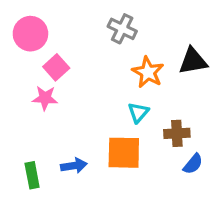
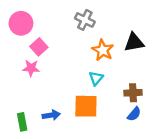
brown cross: (177, 133) -> (133, 93), moved

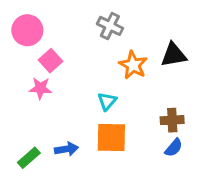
cyan triangle: (96, 78) -> (107, 101), moved
green rectangle: (22, 122) -> (29, 158), turned 60

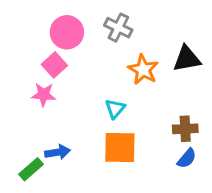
pink circle: (27, 30) -> (67, 32), moved
blue arrow: (66, 149) -> (58, 152), moved

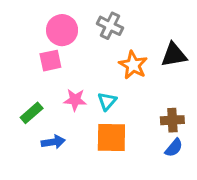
pink square: (54, 65) -> (50, 61), turned 30
pink star: (44, 95) -> (75, 100), moved
green rectangle: (31, 169) -> (32, 113), moved

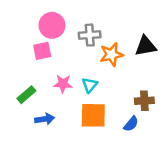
gray cross: (110, 26) -> (90, 35), moved, turned -30
orange star: (133, 65) -> (112, 55), turned 30
blue semicircle: (174, 148) -> (131, 124), moved

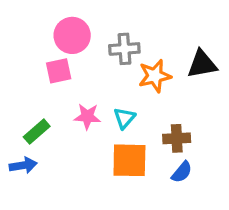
brown cross: (144, 101) -> (177, 138), moved
blue arrow: (45, 119) -> (23, 165), moved

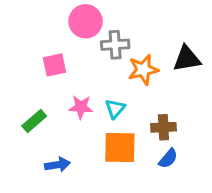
pink circle: (72, 35) -> (86, 21), moved
blue arrow: (23, 165) -> (58, 165), moved

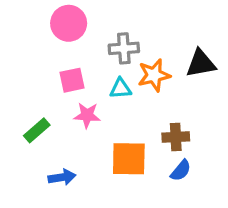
pink circle: (86, 21) -> (69, 23), moved
pink square: (54, 65) -> (72, 80), moved
cyan triangle: (115, 109) -> (120, 89), moved, turned 45

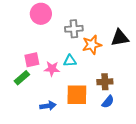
pink square: (72, 80) -> (32, 60), moved
cyan triangle: (120, 89) -> (70, 61), moved
blue arrow: (62, 177) -> (48, 106), moved

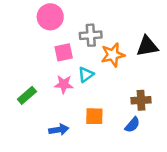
pink square: (32, 60) -> (64, 52), moved
cyan triangle: (70, 61) -> (86, 74), turned -32
brown cross: (105, 82) -> (141, 100), moved
orange square: (77, 95) -> (94, 116), size x0.7

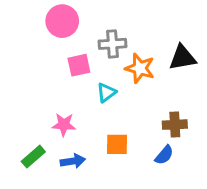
orange star: (113, 55) -> (140, 68), turned 30
pink star: (64, 84) -> (64, 125), moved
green rectangle: (27, 95) -> (33, 157), moved

